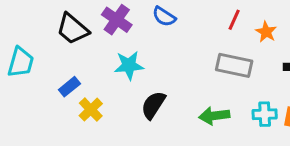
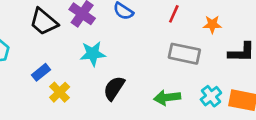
red line: (234, 20) -> (174, 14), moved
orange star: (266, 32) -> (212, 24), turned -30
cyan cross: (265, 114) -> (211, 96), turned -36

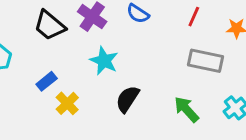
cyan star: (93, 54) -> (104, 61), turned 30
green arrow: (167, 97) -> (186, 109), turned 55

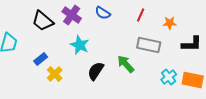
green arrow: (186, 109) -> (126, 64), moved

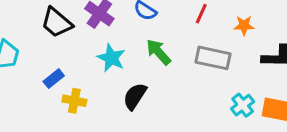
green arrow: (126, 64) -> (158, 52), moved
yellow cross: (55, 74) -> (74, 101), turned -35

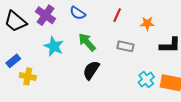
gray rectangle: (213, 58) -> (125, 46), size x0.7
black semicircle: (135, 96) -> (91, 70), moved

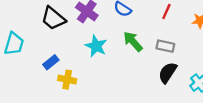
gray rectangle: (125, 46) -> (165, 46), moved
black semicircle: (91, 70) -> (168, 73), moved

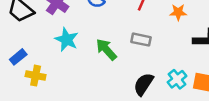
green arrow: (133, 41) -> (106, 49), moved
black semicircle: (168, 73) -> (143, 84), moved

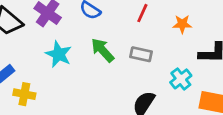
green arrow: (106, 49) -> (103, 50), moved
cyan cross: (177, 79) -> (181, 79), moved

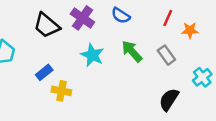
orange star: (182, 24) -> (190, 30), moved
gray rectangle: (141, 54) -> (166, 55), turned 42

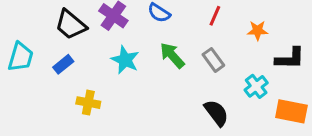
orange star: (190, 30) -> (258, 30), moved
blue rectangle: (44, 72) -> (63, 64), moved
black semicircle: (169, 100) -> (216, 113), turned 110

